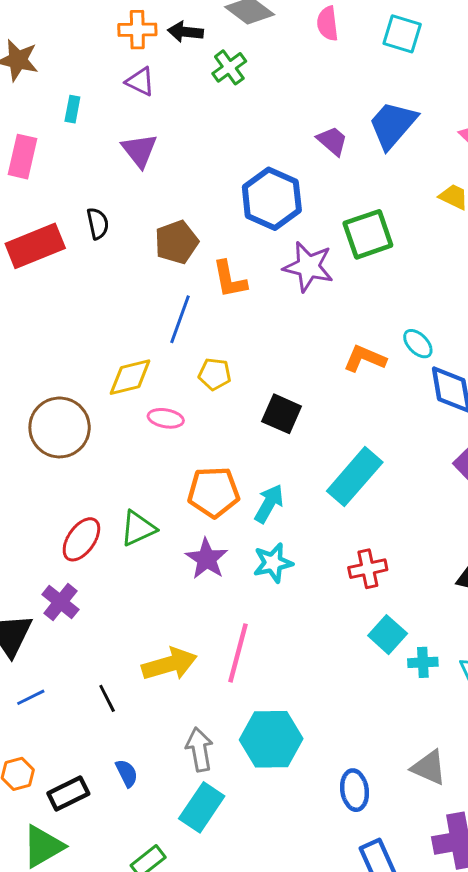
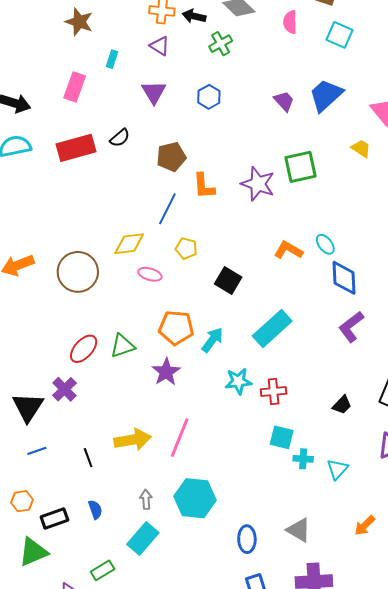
blue hexagon: (272, 199) -> (209, 97), moved, size x0.6
black semicircle: (98, 223) -> (120, 138), turned 55
cyan star: (273, 563) -> (238, 381), moved
cyan square: (388, 635) -> (282, 437), turned -35
gray arrow: (199, 749) -> (146, 499), size x0.7

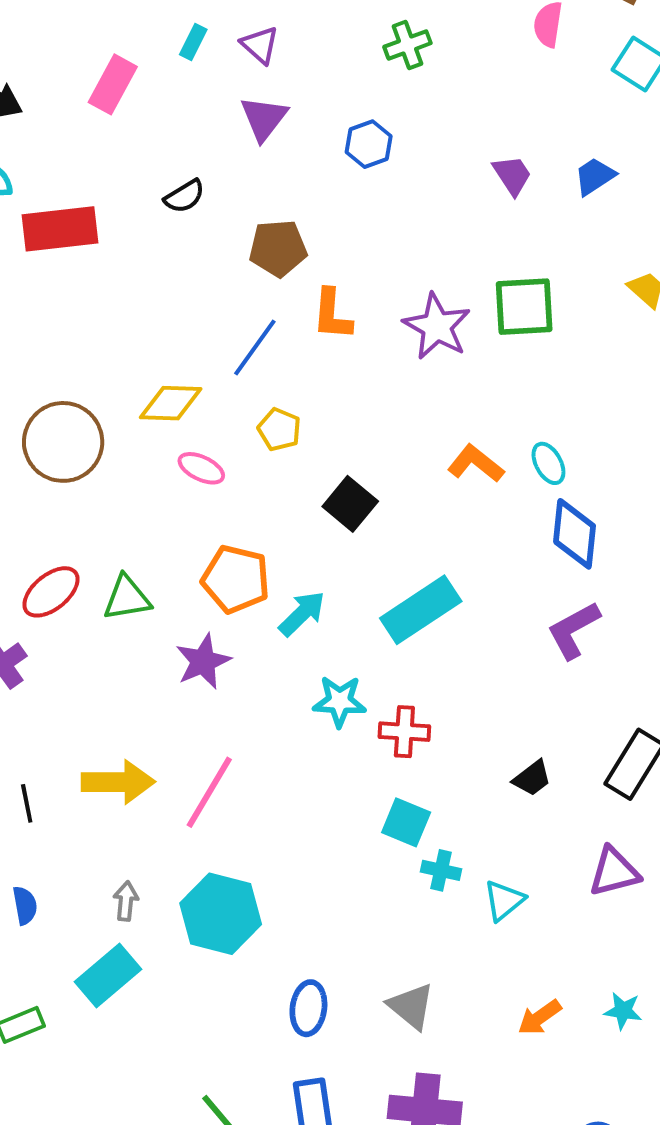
purple triangle: (160, 46) -> (260, 45), moved
blue trapezoid: (326, 95) -> (595, 176), size x0.6
red rectangle: (76, 148) -> (60, 229), moved

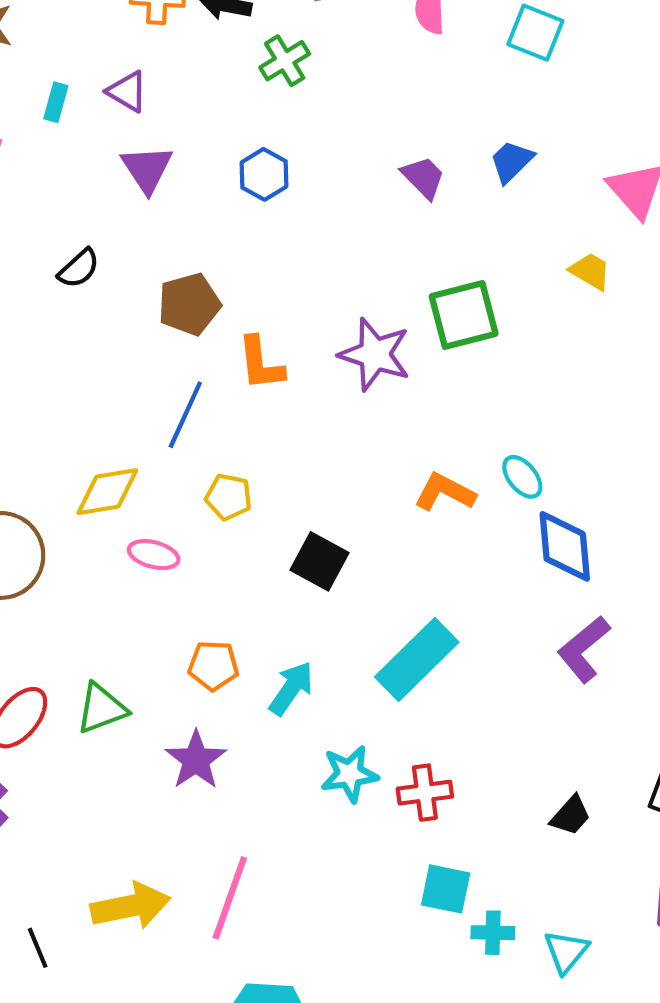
orange pentagon: (236, 579) -> (213, 665), size x0.7

